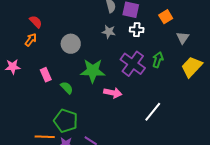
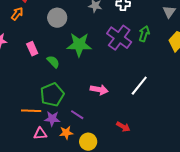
pink arrow: (113, 93) -> (99, 90), moved
green pentagon: (66, 121) -> (52, 95), turned 30

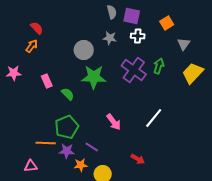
gray circle: (57, 18) -> (84, 50), moved
pink arrow: (99, 90) -> (114, 122), turned 42
pink triangle: (40, 134) -> (31, 166), moved

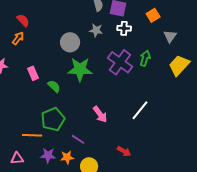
purple star: (67, 151) -> (48, 155), moved

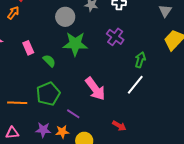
green arrow: (145, 58) -> (140, 60), moved
purple cross: (120, 62) -> (115, 37), size x0.7
pink arrow: (100, 114) -> (95, 89), size x1.4
orange line: (32, 135) -> (17, 103), moved

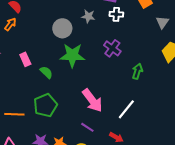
white line: (135, 85) -> (126, 109), moved
purple line: (73, 114) -> (87, 127), moved

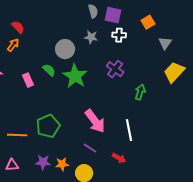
green star: (72, 55) -> (75, 76), turned 30
green semicircle: (46, 72) -> (49, 70), moved
white line: (126, 109) -> (129, 130), turned -50

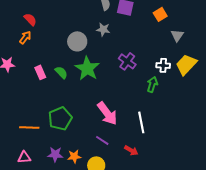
white cross: (119, 35) -> (163, 65), moved
green semicircle: (49, 70) -> (61, 72), moved

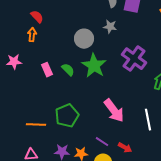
orange arrow: (25, 37) -> (32, 35), turned -32
purple cross: (127, 61) -> (134, 59), size x1.4
purple line: (102, 140) -> (102, 142), moved
red arrow: (131, 150) -> (125, 148), moved

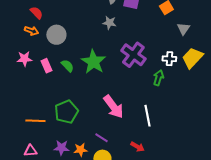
orange arrow: (32, 35) -> (31, 31), turned 104
gray circle: (84, 39) -> (56, 35), moved
pink star: (14, 62) -> (24, 59), moved
red arrow: (125, 148) -> (137, 147), moved

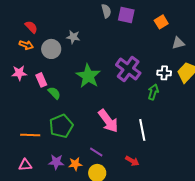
gray star: (109, 23) -> (73, 37), moved
gray triangle: (183, 29) -> (178, 43), turned 40
green semicircle: (67, 66) -> (54, 93), moved

